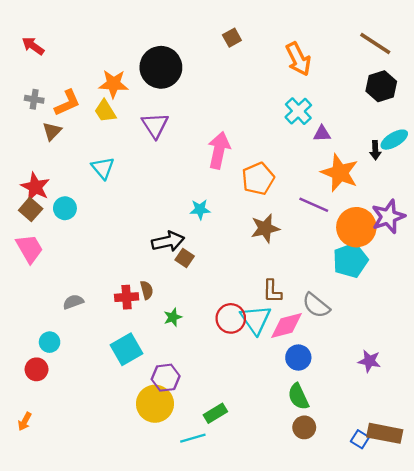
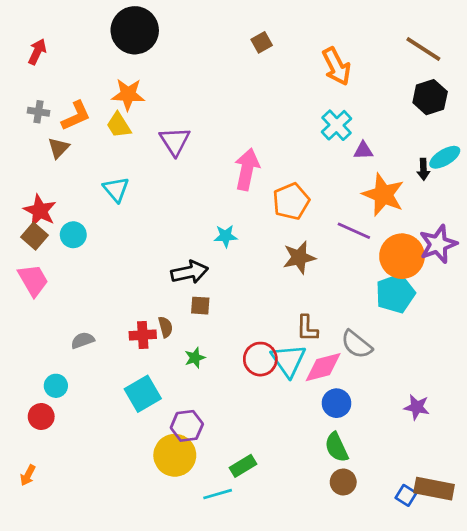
red arrow: (33, 46) -> (37, 52), turned 80
black circle: (161, 67) -> (135, 30), moved
brown square: (185, 258) -> (200, 306), moved, turned -30

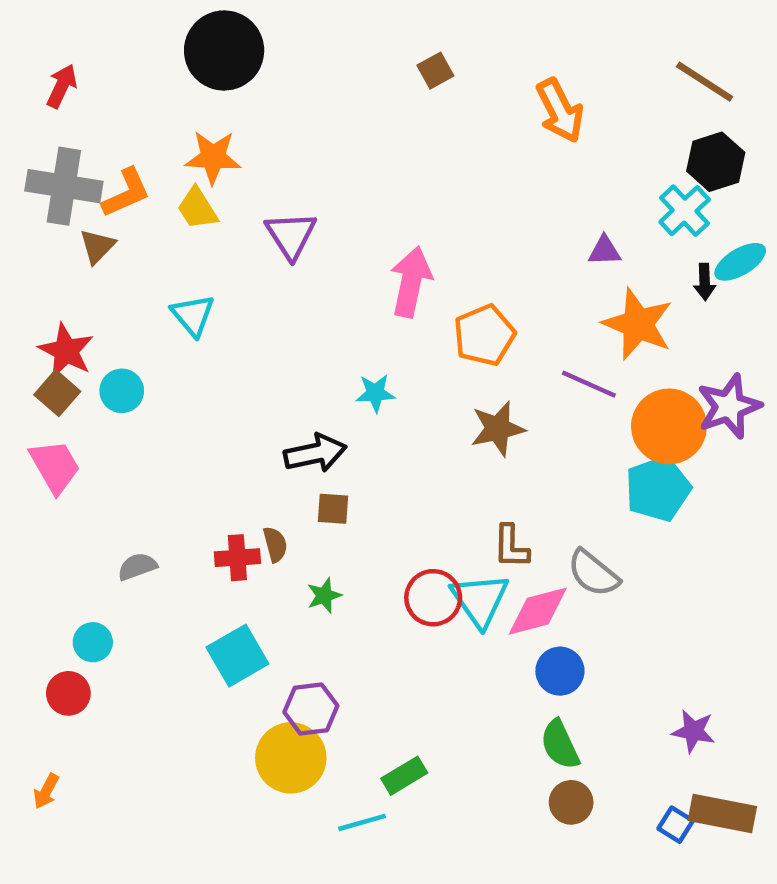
gray cross: (38, 112) -> (64, 186), size x2.0
cyan cross: (337, 125) -> (685, 211), moved
purple star: (417, 407) -> (693, 731), moved

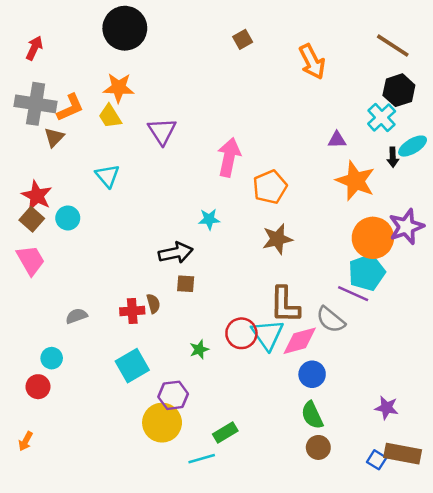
purple line: (589, 384) -> (353, 294), moved
brown L-shape: (511, 547) -> (285, 305), size x1.5
green star: (324, 595) -> (199, 349), moved

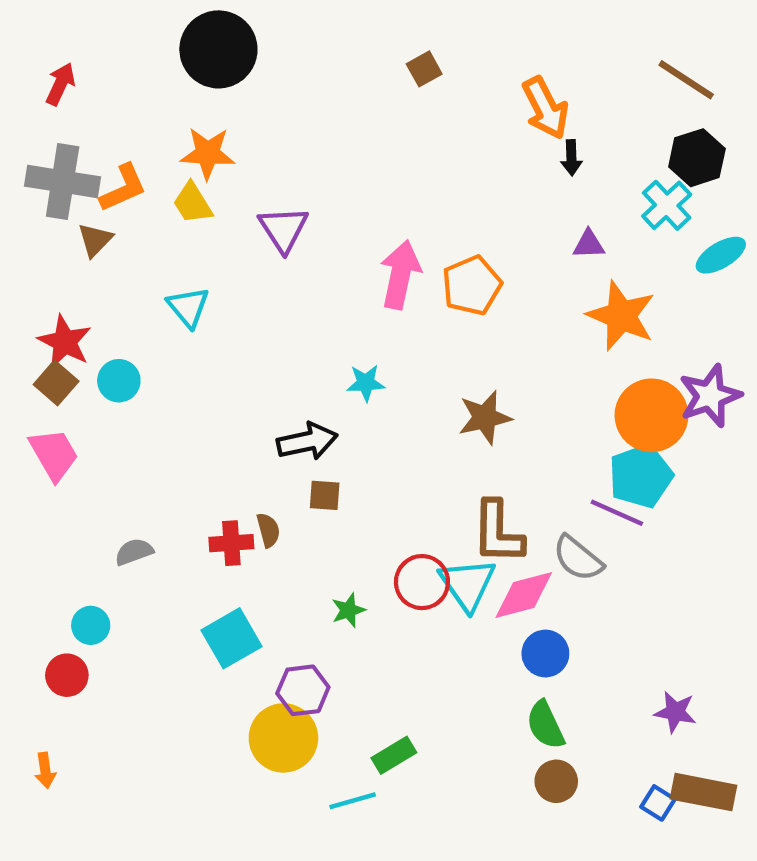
black arrow: (393, 157) -> (571, 158), moved
orange pentagon: (270, 187) -> (472, 285), moved
orange arrow: (26, 441) -> (45, 770), turned -36

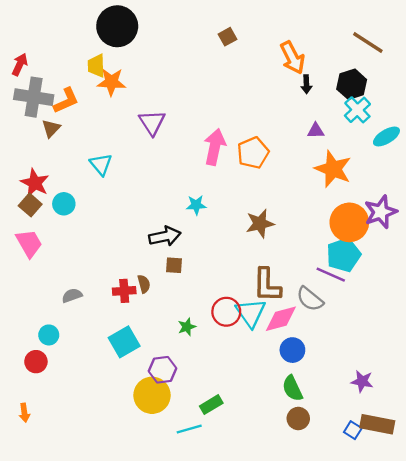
red arrow: (60, 84) -> (20, 65), moved
black hexagon: (697, 158) -> (352, 84), moved
yellow trapezoid: (192, 203) -> (96, 66), moved, turned 30

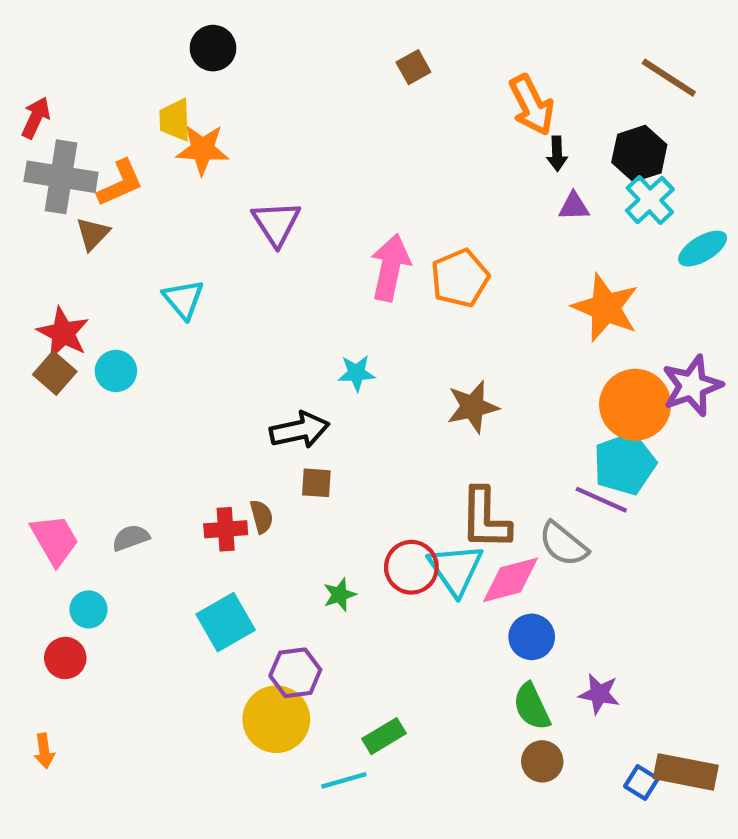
black circle: (117, 26) -> (213, 48), size x0.6
purple triangle: (316, 131) -> (574, 206), moved
pink trapezoid: (29, 243) -> (55, 540), moved
purple star: (362, 381) -> (599, 694), moved

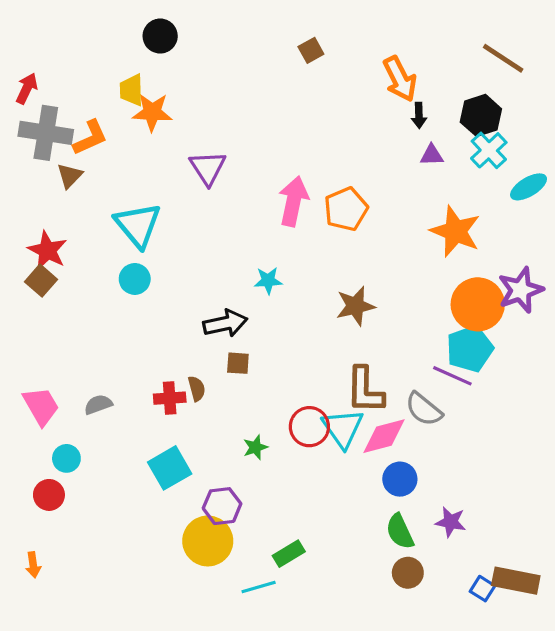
cyan triangle: (183, 299) -> (138, 225), size x1.5
cyan circle: (116, 371) -> (135, 279), moved

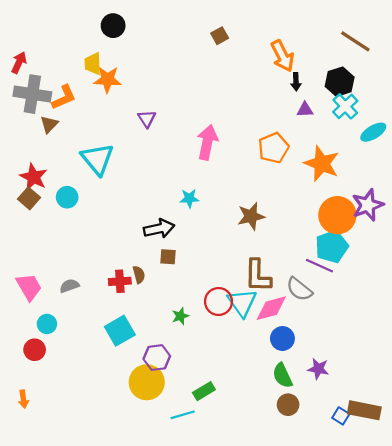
purple triangle: (208, 168) -> (147, 119), size x0.7
orange pentagon: (346, 209) -> (273, 148), moved
cyan circle: (135, 279) -> (67, 197), moved

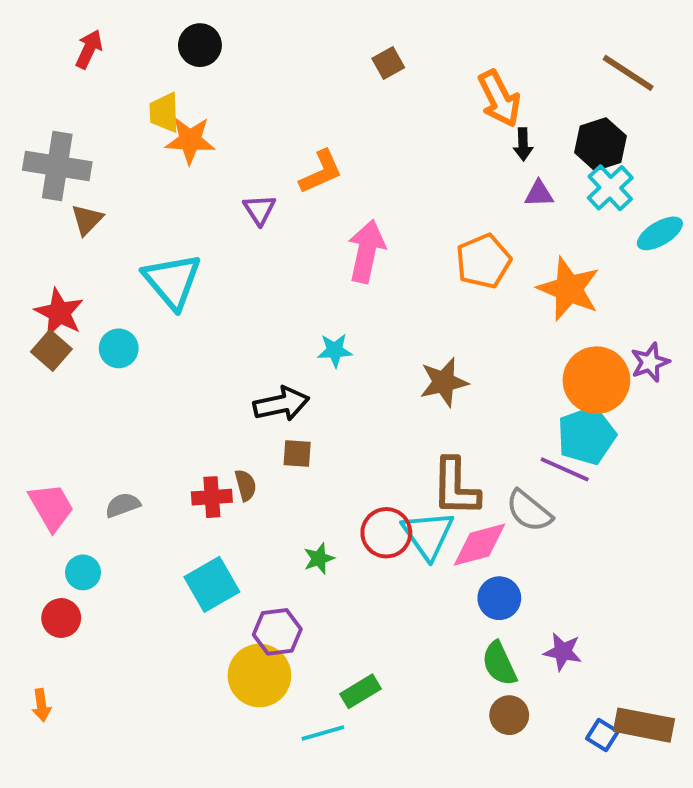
red arrow: (19, 63) -> (89, 49), moved
orange L-shape: (64, 97) -> (321, 172), moved
purple star: (368, 205) -> (650, 362), size x0.7

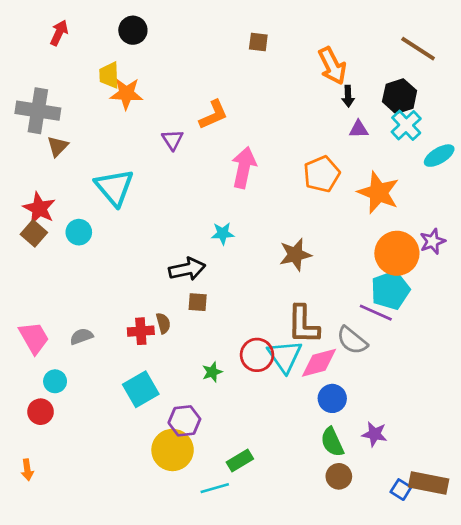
brown square: (388, 63) -> (258, 42), turned 36

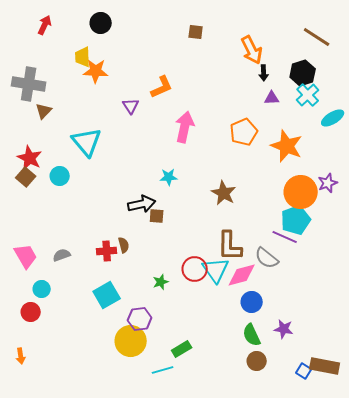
brown star: (295, 255) -> (224, 193), turned -30
brown square: (198, 302) -> (157, 216), moved

